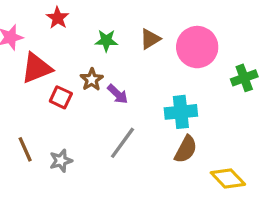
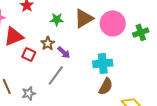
brown triangle: (150, 39) -> (84, 18), size x1.5
green cross: (244, 78) -> (141, 32), moved
gray line: (123, 143) -> (56, 75), moved

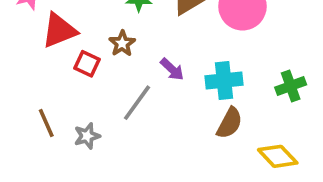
green cross: (141, 32) -> (291, 86), moved
purple arrow: (64, 52) -> (172, 69), moved

